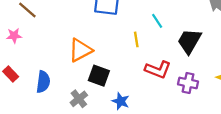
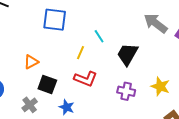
yellow line: (136, 39) -> (80, 53), turned 32
orange triangle: (80, 50) -> (31, 62), size x0.7
red L-shape: (158, 70) -> (86, 79), moved

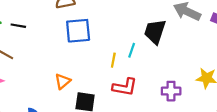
cyan line: (99, 36) -> (132, 50), moved, turned 64
black trapezoid: (127, 54) -> (155, 32), moved

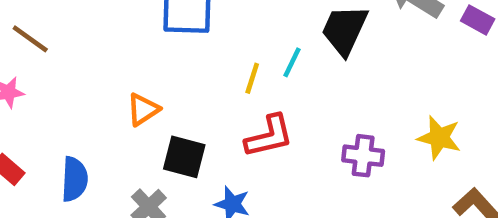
red L-shape: (125, 87) -> (269, 136), turned -30

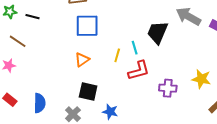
cyan line: (292, 62) -> (135, 48), turned -40
orange triangle: (143, 109) -> (82, 60), moved
red L-shape: (269, 136) -> (139, 71), moved

